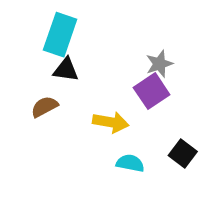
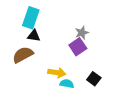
brown semicircle: (44, 107) -> (23, 55), size x1.5
yellow arrow: (111, 122) -> (57, 73), moved

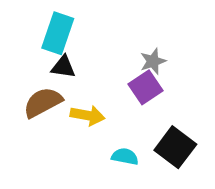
yellow arrow: (57, 73) -> (88, 115), moved
black square: (94, 79) -> (175, 147), size x1.5

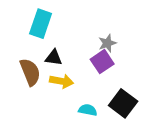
black triangle: (63, 67) -> (54, 58), moved
brown semicircle: (43, 102) -> (30, 72), turned 96

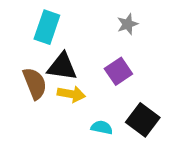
gray star: (107, 43) -> (128, 24), moved
black triangle: (54, 58) -> (62, 67), size x1.5

